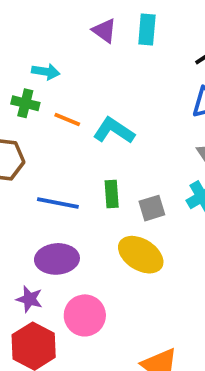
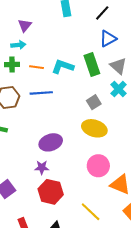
purple triangle: (104, 31) -> (25, 25), moved, turned 48
green rectangle: (112, 194) -> (92, 65), moved, size x1.5
blue line: (58, 203) -> (41, 93), moved
pink circle: (85, 315) -> (98, 166), moved

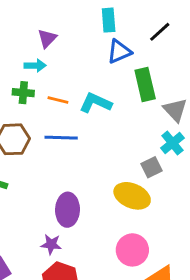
blue triangle: (108, 39) -> (119, 52), moved
green rectangle: (92, 65) -> (145, 84), moved
gray square: (94, 102) -> (151, 167), moved
purple ellipse: (51, 142) -> (68, 210), turned -75

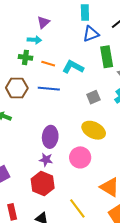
gray square: (151, 167) -> (93, 97), moved
purple star: (51, 244) -> (46, 160), moved
pink circle: (132, 250) -> (80, 157), moved

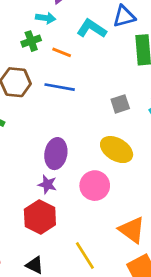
green cross: (25, 57) -> (31, 41), turned -32
cyan L-shape: (73, 67) -> (92, 29), moved

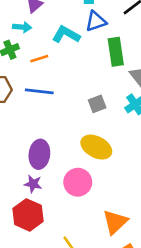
orange line: (62, 52) -> (39, 59), turned -36
orange triangle: (132, 230) -> (115, 222), turned 44

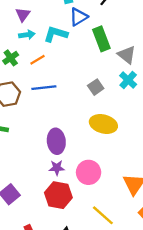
cyan arrow: (22, 27) -> (27, 35), moved
pink circle: (78, 182) -> (89, 172), moved

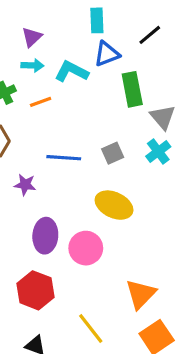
blue line: (44, 88) -> (64, 158), moved
purple ellipse: (56, 141) -> (45, 236), moved
purple star: (57, 168) -> (25, 185), moved
pink circle: (89, 172) -> (86, 248), moved

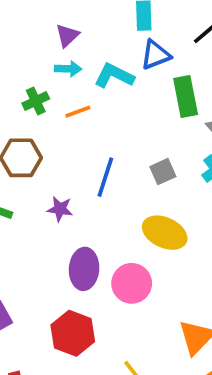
blue line: (64, 158) -> (105, 177), turned -76

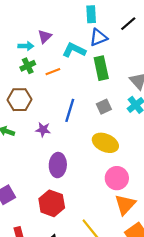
purple triangle: (67, 35) -> (45, 36), moved
cyan arrow: (68, 69) -> (26, 46), moved
green rectangle: (186, 96) -> (101, 68), moved
pink circle: (132, 283) -> (117, 178), moved

